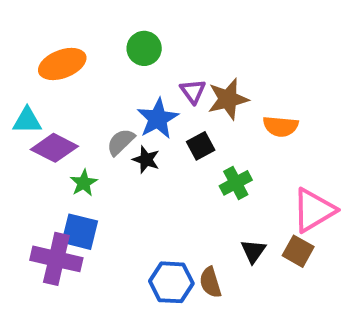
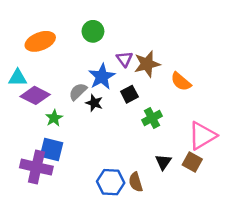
orange semicircle: (281, 126) -> (181, 82), turned 35

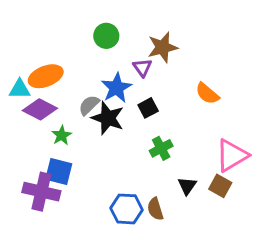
orange ellipse: (40, 41) -> (46, 76), moved
brown star: (147, 64) -> (163, 47), moved
black star: (94, 103) -> (108, 118), size x1.6
green cross: (152, 118) -> (161, 148), moved

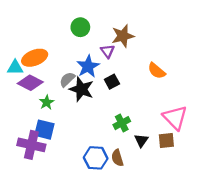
green cross: (161, 148) -> (122, 123), moved
pink triangle: (232, 156) -> (175, 118), turned -44
brown square: (220, 186) -> (166, 140), turned -35

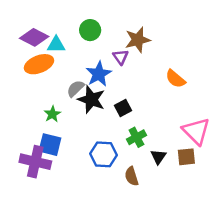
cyan triangle: (15, 68) -> (56, 45), moved
black square: (112, 82) -> (123, 108), moved
purple diamond: (30, 83) -> (34, 37), moved
blue hexagon: (96, 158) -> (104, 154), moved

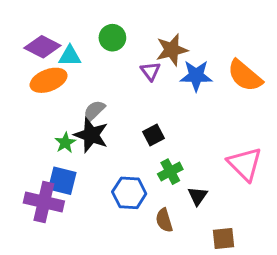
blue star: (99, 74) -> (196, 76), moved, turned 30
orange semicircle: (175, 79) -> (245, 76), moved, size x1.4
black star: (91, 100) -> (91, 135), moved
brown square: (186, 157) -> (224, 239), moved

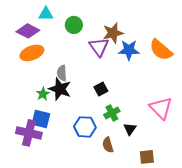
cyan triangle: (70, 56) -> (46, 14), moved
purple triangle: (150, 71) -> (99, 47), size x1.5
gray semicircle: (94, 111) -> (62, 73), turned -49

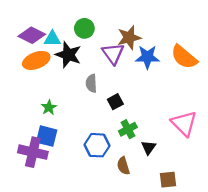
cyan triangle: (46, 14) -> (52, 39), moved
gray semicircle: (62, 73) -> (91, 83), moved
black star: (60, 89) -> (68, 55), moved

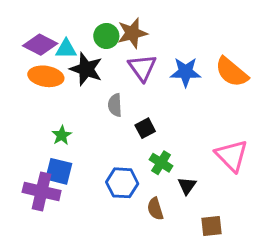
brown star: (129, 38) -> (132, 33), moved
orange ellipse: (36, 60) -> (46, 76), turned 30
green cross: (128, 129) -> (161, 163), turned -30

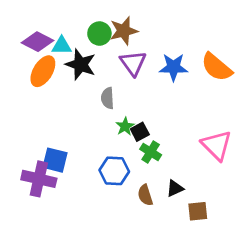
orange ellipse: (46, 76) -> (43, 71), turned -68
black square: (145, 128) -> (140, 132), moved
green star: (62, 135) -> (125, 126), moved
black triangle: (187, 186) -> (175, 188), moved, turned 30

